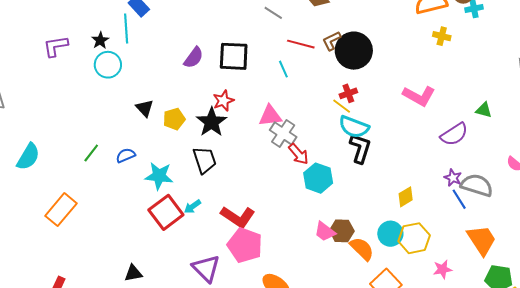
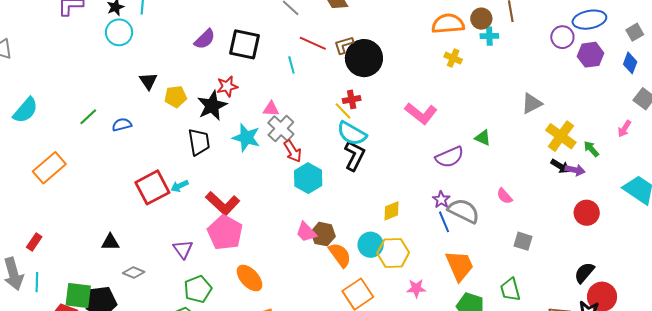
pink triangle: (270, 116) -> (271, 109), size x0.7
cyan star: (159, 176) -> (246, 138), moved
purple triangle: (206, 268) -> (183, 249), size x0.7

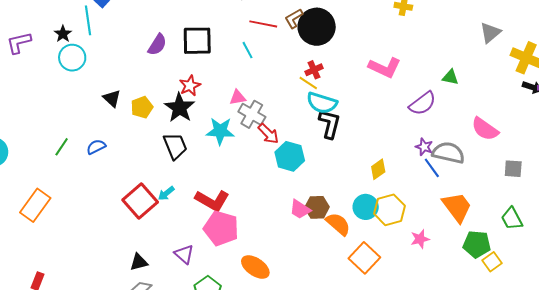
pink semicircle: (504, 196) -> (485, 129), size x1.6
black triangle: (110, 242) -> (139, 262), moved

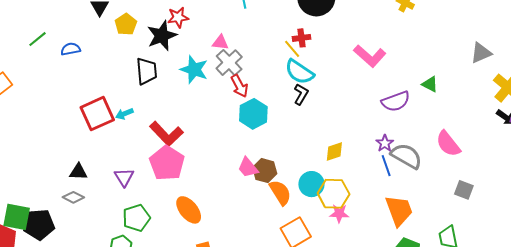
yellow pentagon: (142, 107) -> (126, 24), turned -30
black L-shape: (330, 124) -> (301, 94), size x0.7
pink star: (420, 239) -> (339, 213), moved

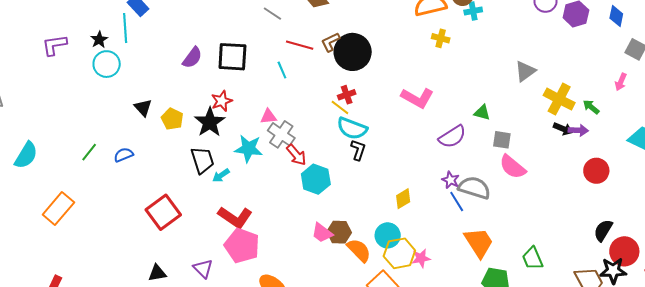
cyan arrow: (124, 114) -> (221, 175), moved
gray square: (464, 190) -> (502, 140), moved
yellow hexagon: (334, 194) -> (399, 253), moved

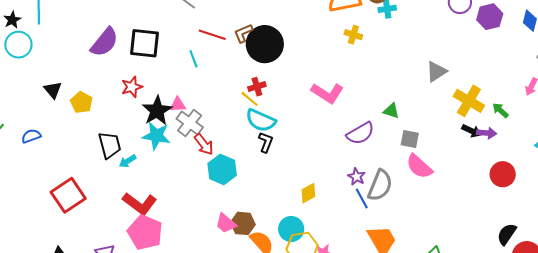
purple semicircle: (192, 58) -> (104, 42), size x1.4
black star: (210, 122) -> (157, 111), moved
gray semicircle: (474, 188) -> (380, 185), turned 92

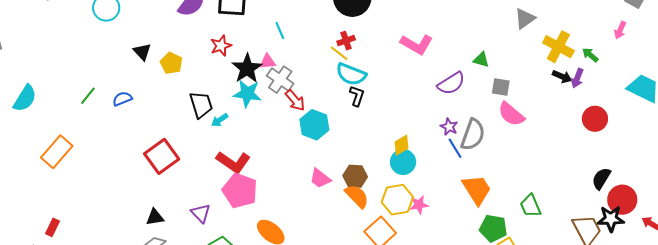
cyan line: (193, 59) -> (280, 30), moved
purple arrow: (487, 133) -> (577, 78), turned 108
brown hexagon: (243, 223) -> (355, 176), moved
cyan circle: (291, 229) -> (403, 162), moved

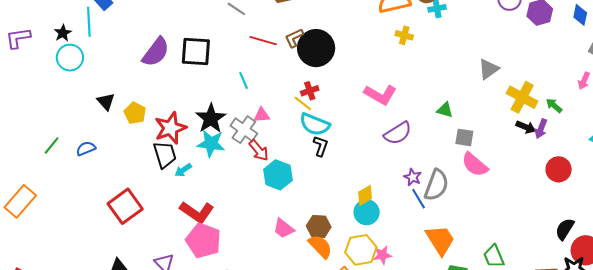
red star: (221, 46) -> (170, 128), moved, size x1.5
pink triangle: (268, 62) -> (262, 115), moved
purple semicircle: (451, 83) -> (398, 133), moved

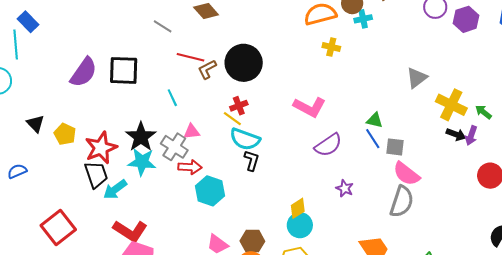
brown L-shape: (294, 38) -> (207, 69), moved
red arrow: (259, 150) -> (190, 167), turned -45
cyan arrow: (183, 170) -> (115, 189), size x1.4
gray semicircle: (436, 185) -> (402, 202), moved
blue line: (419, 199) -> (373, 139), moved

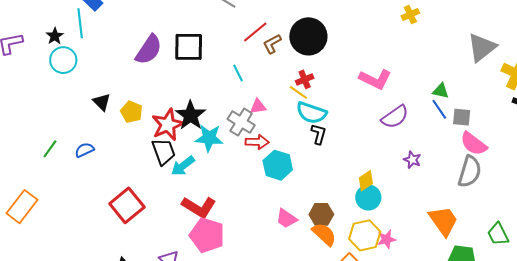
yellow cross: (331, 47) -> (410, 14), moved, turned -36
red line: (191, 57) -> (255, 32), turned -52
gray triangle: (417, 78) -> (482, 48), size x1.4
black star: (141, 137) -> (191, 115), moved

